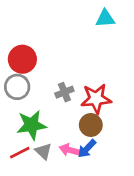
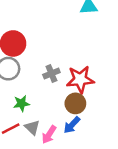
green star: (32, 125) -> (21, 103), size x0.6
pink arrow: (70, 150) -> (49, 135), moved, turned -72

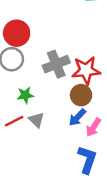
gray cross: (51, 73) -> (56, 64), size x1.5
pink arrow: (49, 135) -> (93, 127), moved

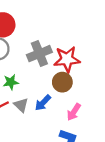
blue arrow: (77, 117) -> (43, 103), moved

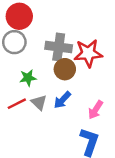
gray cross: (39, 54) -> (59, 47), turned 30
brown circle: (62, 82) -> (65, 69), moved

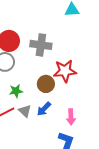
gray cross: (59, 47) -> (41, 45), moved
pink arrow: (96, 110) -> (71, 117), turned -35

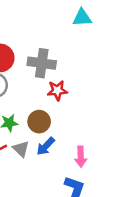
red star: (65, 71) -> (57, 90), moved, size x0.7
brown circle: (46, 84) -> (39, 122), moved

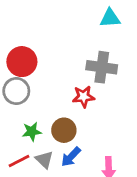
gray cross: (42, 63) -> (102, 67), moved

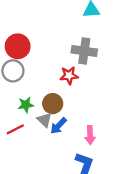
gray triangle: (44, 160) -> (44, 120), moved

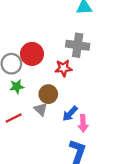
red circle: (18, 46) -> (32, 54), moved
green star: (26, 105) -> (17, 87), moved
blue arrow: (59, 126) -> (70, 114), moved

